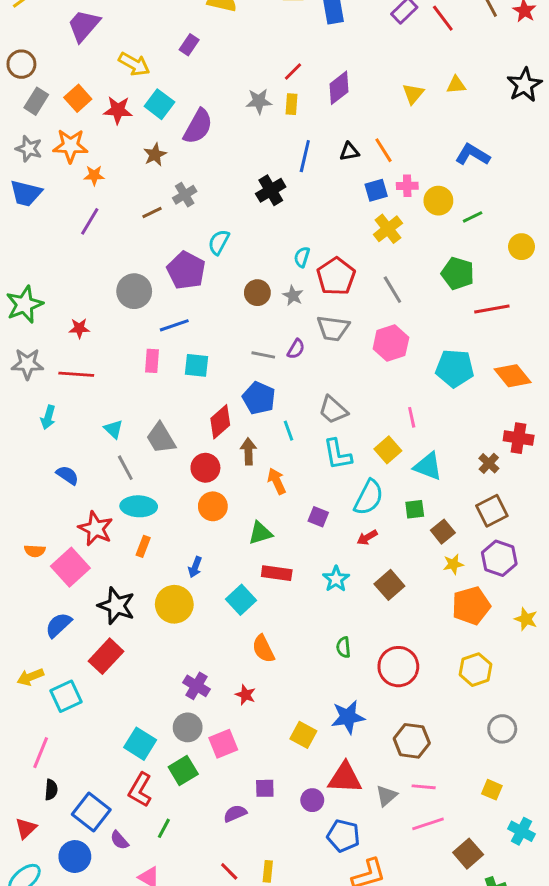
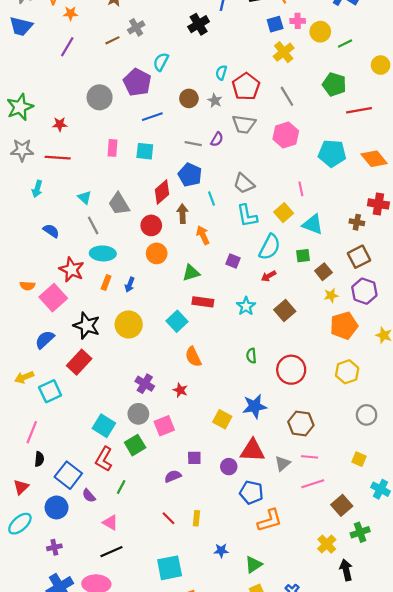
blue line: (174, 325) -> (152, 117), moved
brown cross: (489, 463) -> (357, 222), turned -32
blue arrow: (195, 567) -> (130, 285), moved

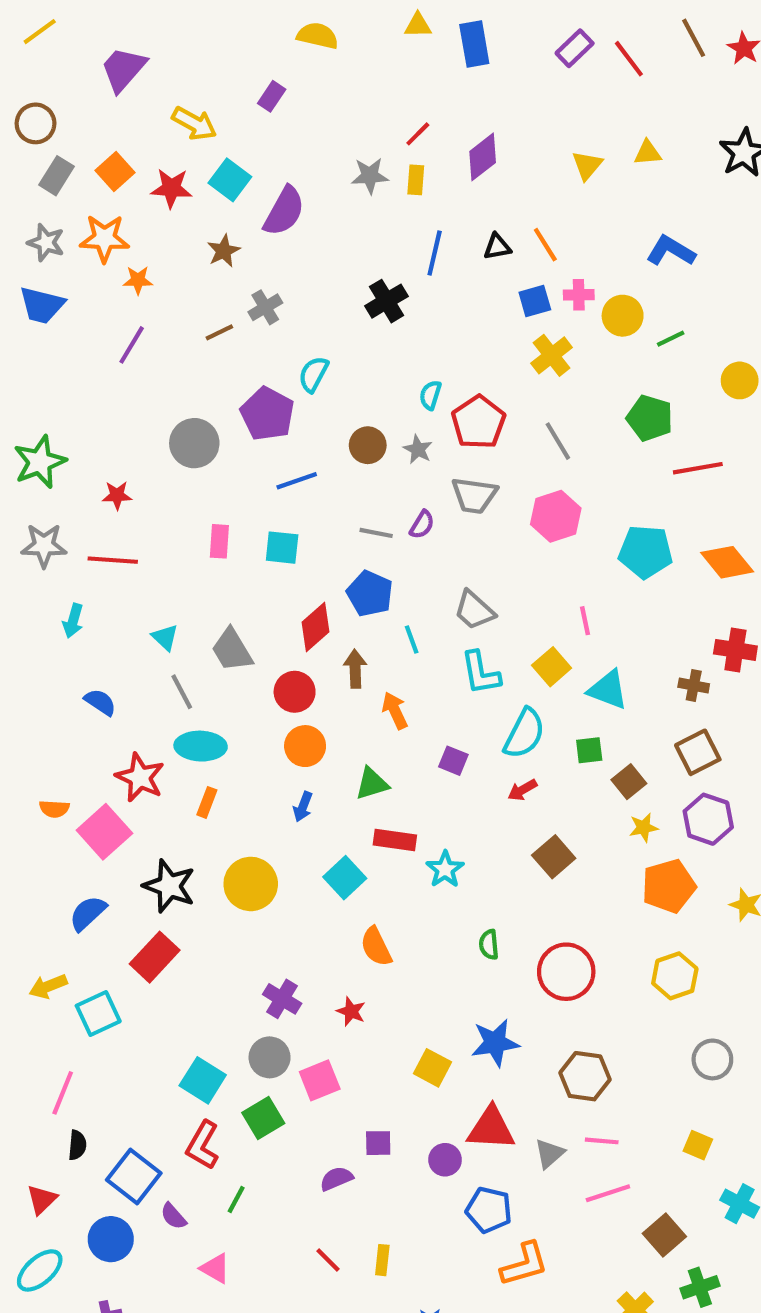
blue arrow: (130, 285) -> (303, 807), moved
cyan star: (246, 306) -> (445, 869), moved

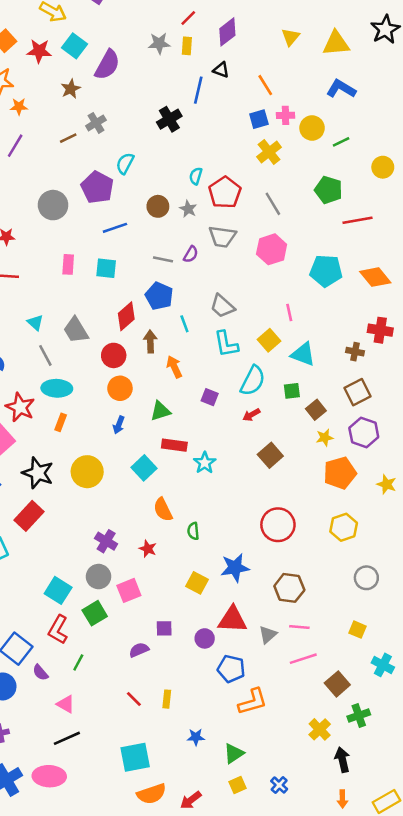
yellow triangle: (648, 153) -> (336, 43), moved, size x1.6
black triangle: (497, 247) -> (221, 70), moved, turned 30
green semicircle: (489, 945) -> (193, 531), moved

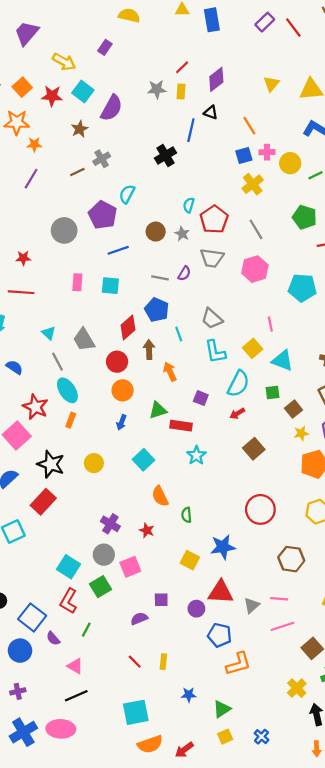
cyan ellipse: (57, 388) -> (67, 390), turned 55
red rectangle: (174, 445) -> (181, 426), moved
yellow circle: (87, 472) -> (94, 463), size x0.7
brown hexagon: (289, 588) -> (291, 559), moved

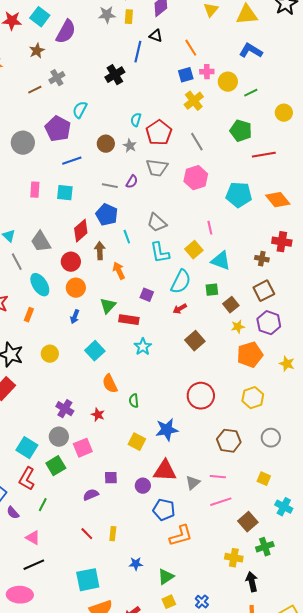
cyan ellipse: (67, 390) -> (40, 285), moved
green triangle: (158, 410) -> (108, 306), turned -30
yellow cross: (297, 688) -> (234, 558), turned -36

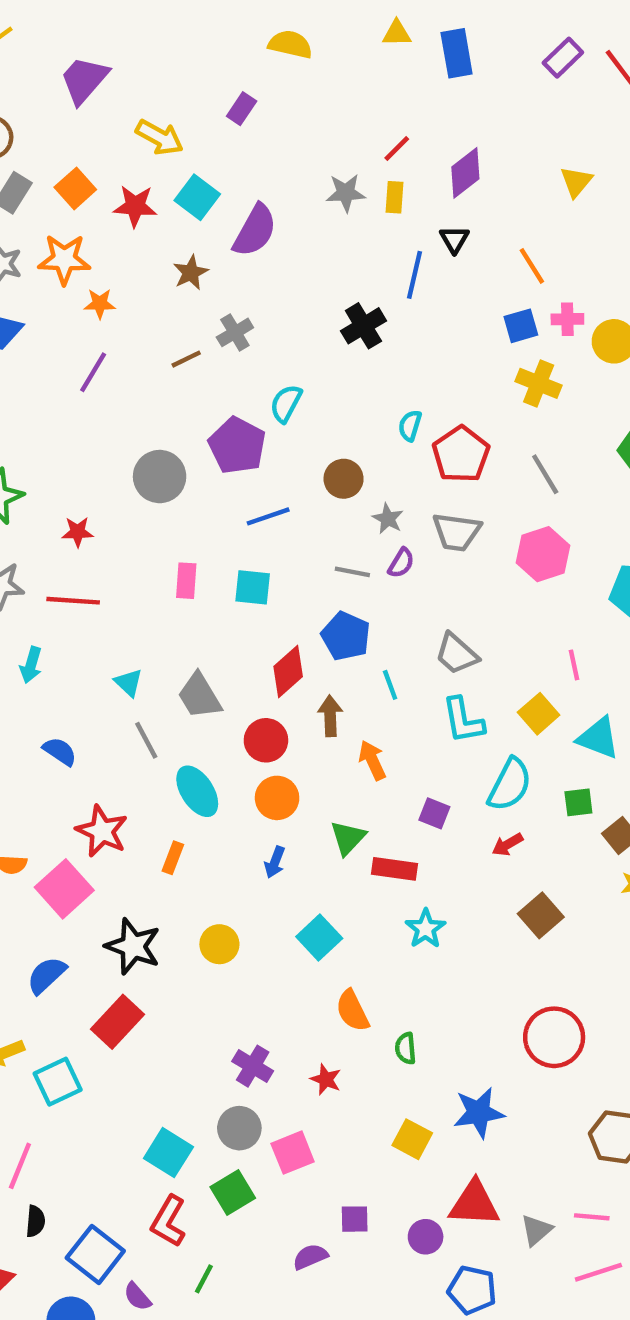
black triangle: (156, 36) -> (454, 239), turned 40
yellow cross: (194, 101) -> (539, 383), turned -30
gray star: (130, 146) -> (388, 519), moved

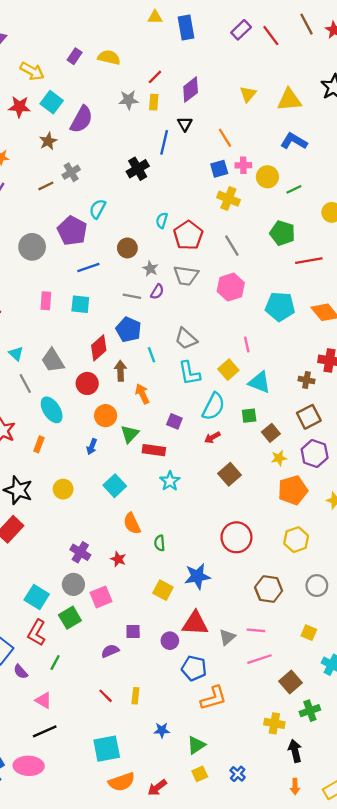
yellow semicircle: (290, 44) -> (109, 57), moved
orange circle: (277, 798) -> (106, 416), moved

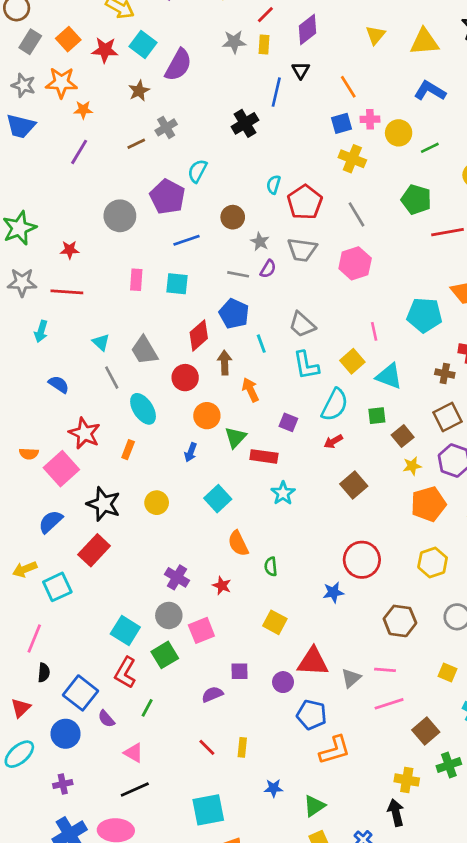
cyan pentagon: (280, 307) -> (424, 315), moved
blue star: (197, 576) -> (333, 592), moved, size x0.7
black arrow: (295, 751) -> (396, 813), moved

